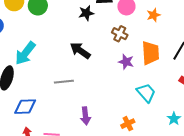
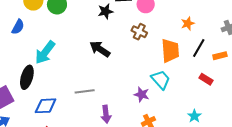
orange star: (154, 15) -> (188, 23), moved
purple star: (126, 62) -> (142, 94), moved
gray line: (64, 82) -> (85, 91), moved
cyan trapezoid: (146, 93) -> (161, 80), moved

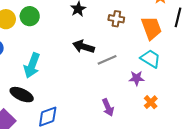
black ellipse: (27, 77) -> (22, 95), turned -65
gray line: (85, 91) -> (107, 60), moved

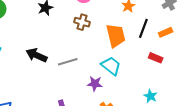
black arrow: (84, 47) -> (36, 55), moved

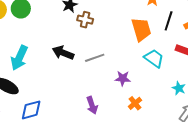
brown cross: (82, 22) -> (85, 20), moved
cyan trapezoid: (111, 66) -> (154, 58), moved

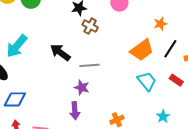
orange trapezoid: (141, 29) -> (142, 50), turned 55
purple star: (123, 78) -> (82, 87), moved

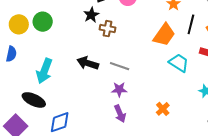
gray line: (90, 65) -> (120, 66), turned 42

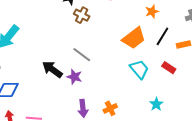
black arrow: (88, 63) -> (52, 69), moved
purple arrow: (120, 114) -> (83, 108), moved

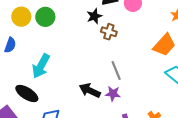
gray line: (82, 55) -> (116, 71), turned 42

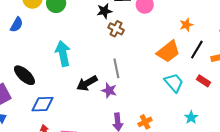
cyan arrow: (41, 66) -> (63, 53), moved, turned 130
black arrow: (90, 90) -> (87, 83), turned -65

